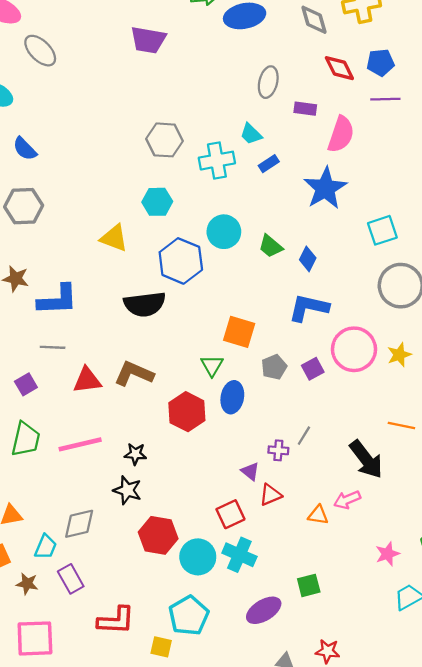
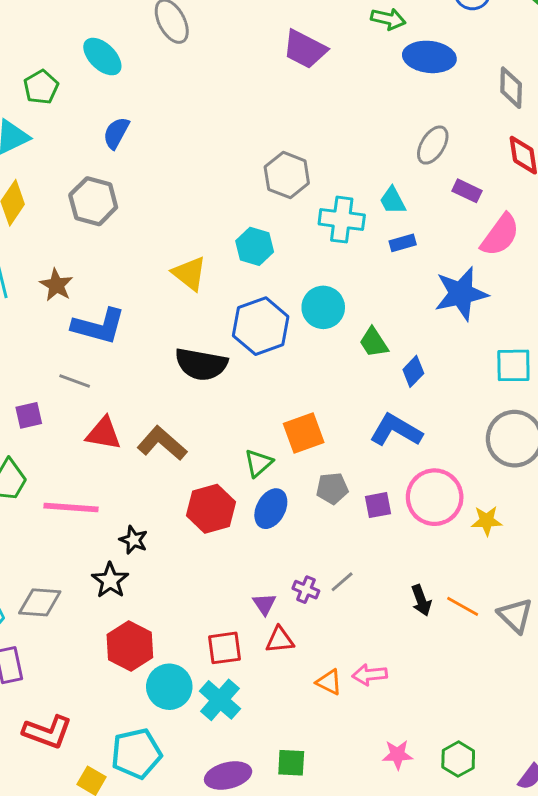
blue semicircle: (25, 149) -> (116, 133), turned 55
orange square: (239, 332) -> (304, 433), turned 36
black arrow: (366, 459) -> (421, 600), moved, size x0.6

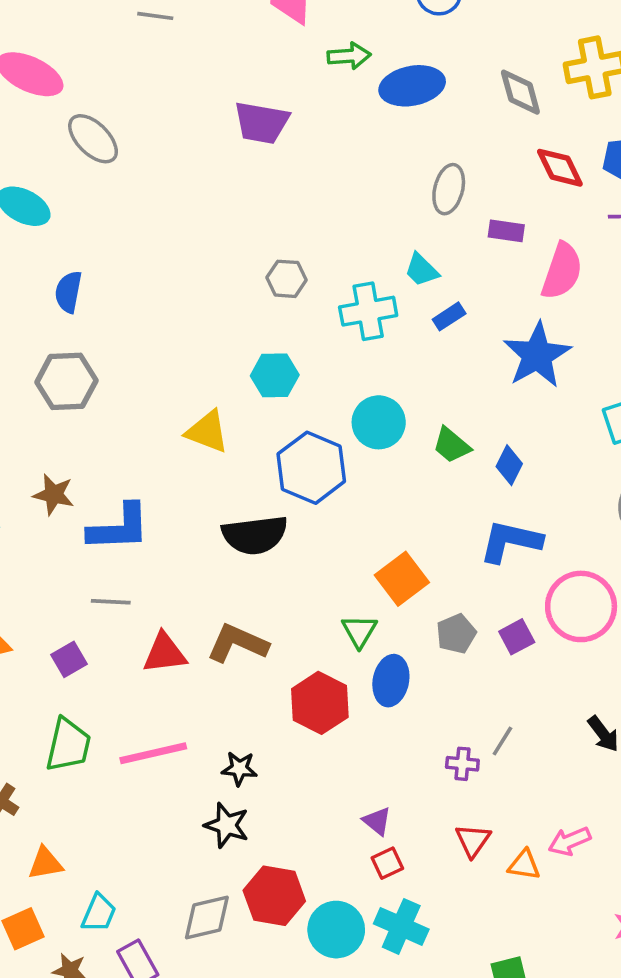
gray hexagon: (287, 175) -> (287, 279), size x0.7
gray diamond: (40, 602) -> (207, 918), moved
purple triangle: (264, 604) -> (377, 821), moved
red triangle: (280, 640) -> (473, 840), moved, turned -32
red square: (224, 648) -> (387, 863), size x0.7

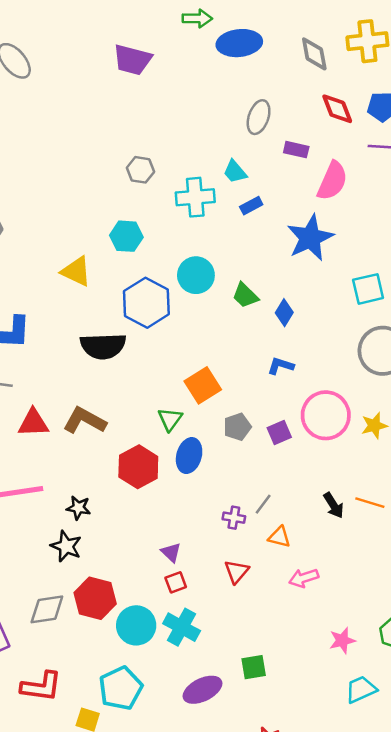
blue L-shape: (511, 541) -> (281, 366), size x0.6
orange triangle: (524, 865) -> (279, 537), moved

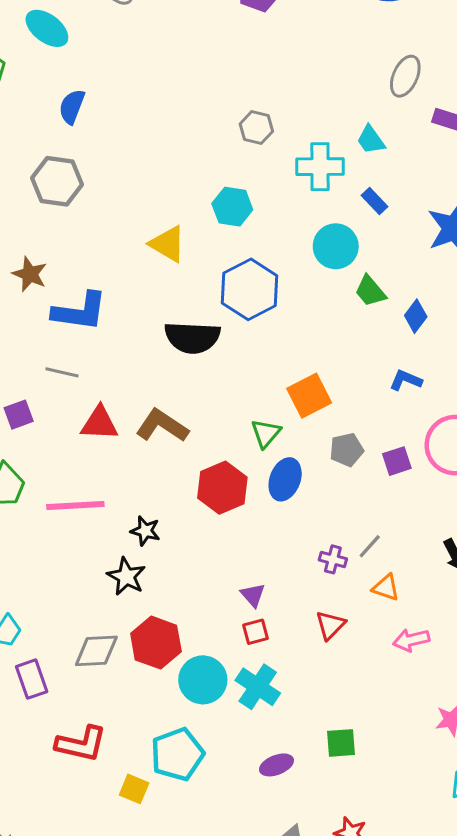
blue rectangle: (251, 206) -> (375, 201), moved, turned 70
cyan circle: (196, 275) -> (336, 246), moved
purple ellipse: (202, 690) -> (277, 765), size x0.7

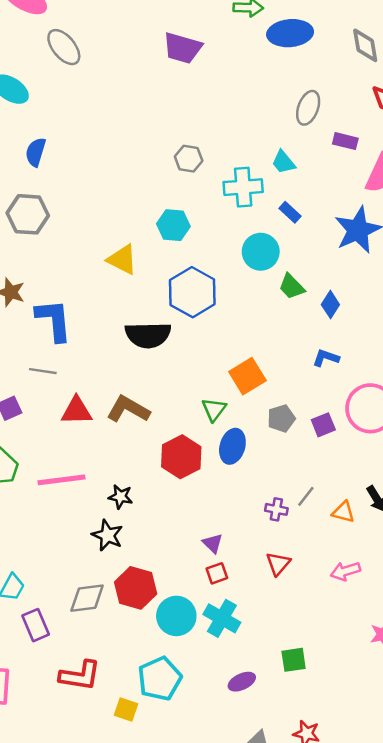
blue L-shape: (80, 311) -> (54, 320), turned -99
orange triangle: (386, 588) -> (343, 512), moved

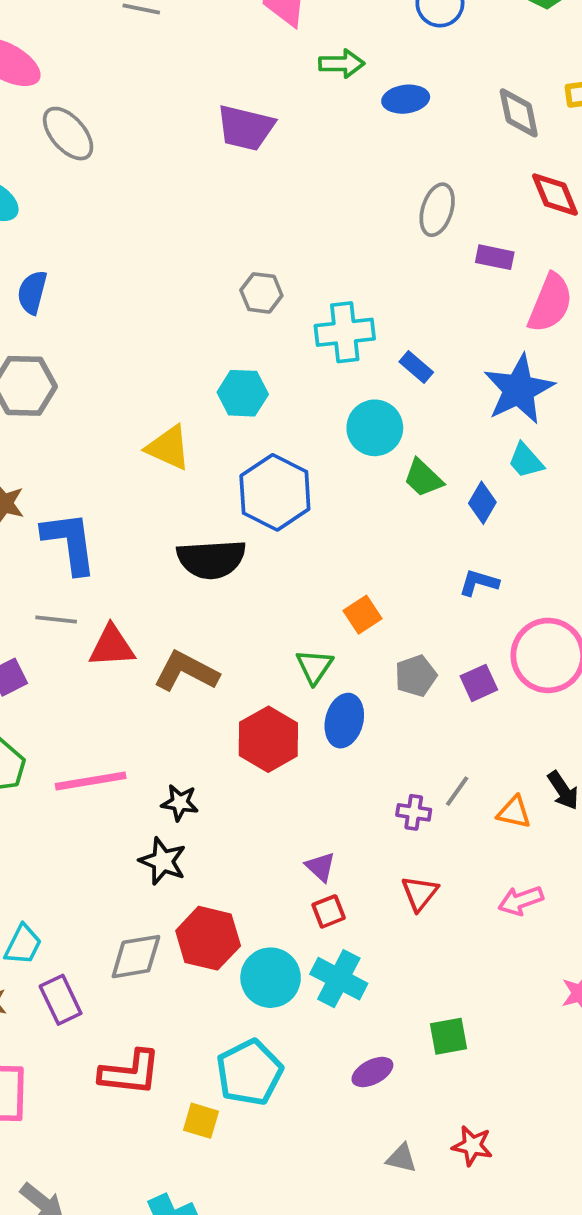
blue ellipse: (290, 33) -> (406, 99), size x0.7
cyan trapezoid: (283, 162) -> (526, 461), moved
orange square: (247, 376) -> (362, 615), size x0.7
red triangle: (77, 411) -> (112, 646), moved

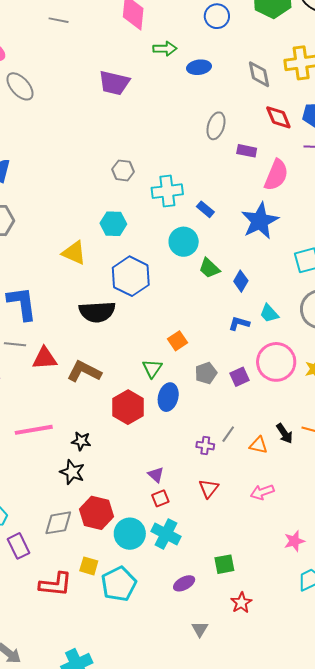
cyan trapezoid: (526, 461) -> (269, 313), moved
yellow square: (201, 1121) -> (89, 566), moved
red star: (472, 1146) -> (241, 603), moved, turned 30
gray triangle: (402, 1158) -> (200, 629), turned 48

